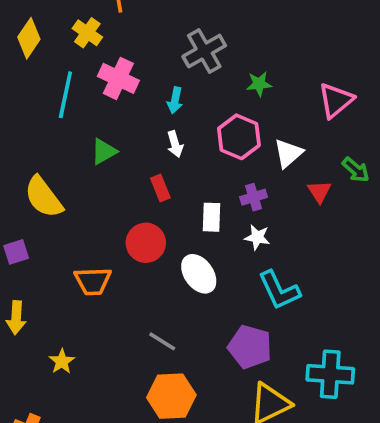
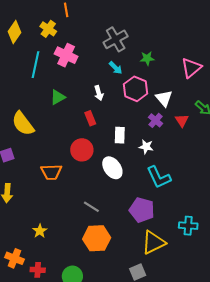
cyan arrow: (175, 100) -> (116, 68), moved, turned -56
white triangle: (288, 153) -> (164, 98), turned -30
purple cross: (254, 197) -> (156, 120), moved, turned -32
yellow star: (62, 361) -> (40, 231), moved
cyan cross: (330, 374) -> (188, 226), size x0.7

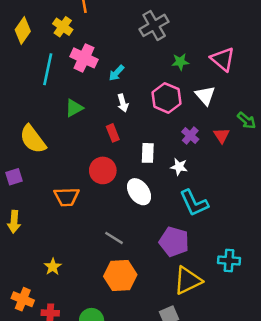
gray cross: (116, 39) -> (154, 25), moved
cyan arrow: (116, 68) -> (117, 73), moved, turned 88
pink triangle: (191, 68) -> (223, 59), moved, turned -40
white triangle: (164, 98) -> (205, 95), moved

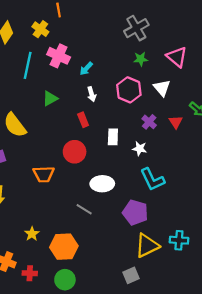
gray cross: (154, 25) -> (136, 28), moved
white ellipse: (139, 192) -> (102, 184), moved, turned -55
cyan cross: (229, 260) -> (179, 240), moved
orange hexagon: (120, 275) -> (64, 247), moved

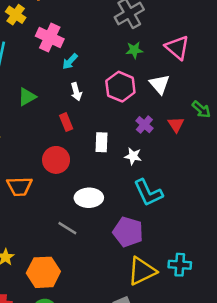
pink cross: (59, 56) -> (50, 37), moved

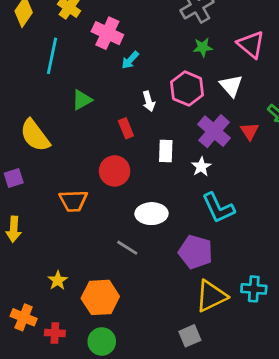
white arrow: (76, 92) -> (149, 101), moved
purple cross: (144, 125) -> (214, 131), size x1.6
white star: (133, 156) -> (201, 167), turned 30

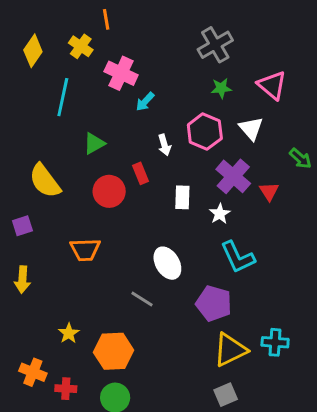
red triangle: (250, 131) -> (269, 191), moved
red circle: (115, 171) -> (109, 191), moved
white ellipse: (151, 214) -> (167, 263), turned 60
gray square: (190, 336) -> (226, 395), moved

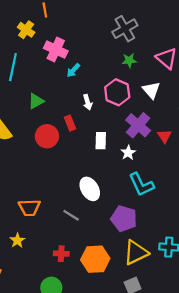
orange trapezoid: (85, 250) -> (29, 208), moved
orange hexagon: (114, 351) -> (95, 259), moved
red cross: (66, 389) -> (61, 254), moved

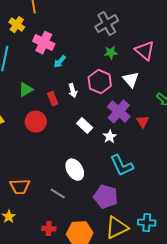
red rectangle: (70, 123) -> (53, 99), moved
white rectangle: (101, 141) -> (85, 126), turned -49

